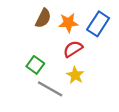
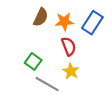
red semicircle: (73, 49) -> (69, 46), turned 102

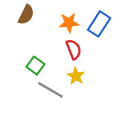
brown semicircle: (41, 17) -> (26, 15), moved

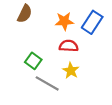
red semicircle: (74, 49) -> (69, 46), turned -66

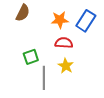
green square: (33, 61) -> (31, 57), turned 35
gray line: (47, 83) -> (44, 78), turned 60

